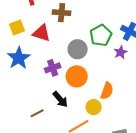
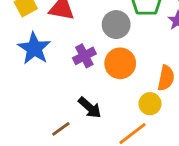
black arrow: (60, 99) -> (90, 108), moved
brown line: (37, 113) -> (61, 129), moved

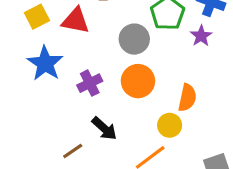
purple cross: (84, 56) -> (90, 83), moved

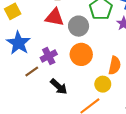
red triangle: (76, 21) -> (55, 17), moved
brown line: (73, 151) -> (32, 71), moved

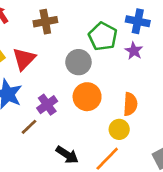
red triangle: (55, 17) -> (24, 59), moved, turned -48
black arrow: (59, 87) -> (67, 155), moved

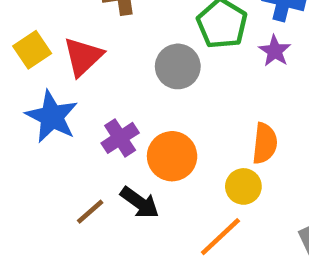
orange circle: (87, 97) -> (172, 156), moved
brown line: (29, 127) -> (90, 212), moved
black arrow: (67, 155) -> (140, 203), moved

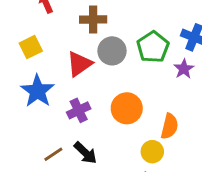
red triangle: (83, 57) -> (79, 64), moved
gray circle: (178, 66) -> (112, 51), moved
orange circle: (172, 156) -> (127, 108), moved

